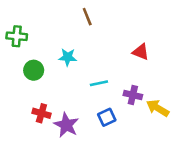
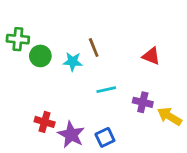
brown line: (87, 17) -> (94, 48), moved
green circle: (34, 70) -> (40, 56), moved
blue square: (107, 117) -> (105, 137), moved

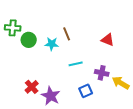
red cross: (45, 122) -> (32, 87), turned 32
blue square: (105, 137) -> (86, 91), moved

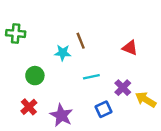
green circle: (29, 40) -> (35, 76), moved
purple cross: (102, 73) -> (123, 88), turned 32
red cross: (32, 87) -> (29, 107), moved

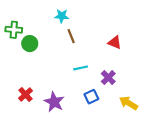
cyan star: (63, 53) -> (62, 16), moved
green circle: (35, 76) -> (30, 44), moved
yellow arrow: (146, 100) -> (128, 103), moved

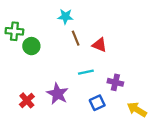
red triangle: (115, 42) -> (99, 45), moved
purple cross: (108, 78) -> (115, 82), turned -32
purple star: (54, 102) -> (57, 94), moved

